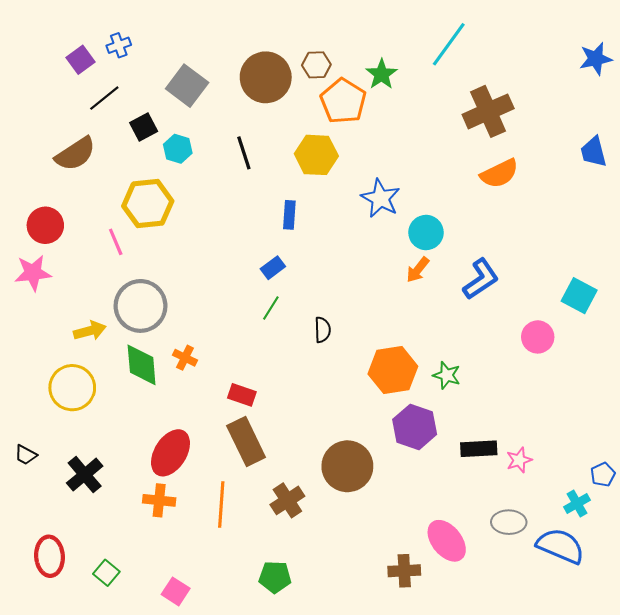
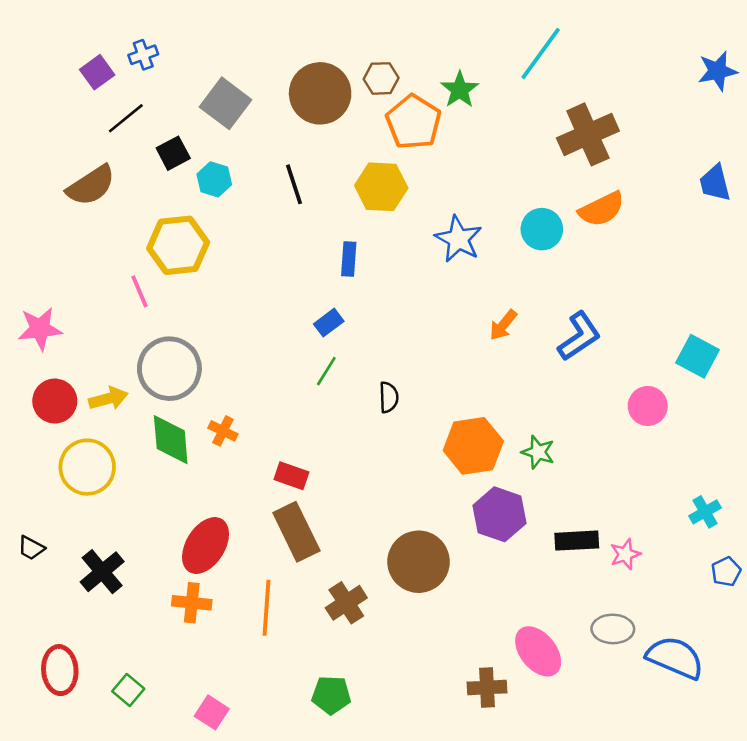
red circle: (45, 225) -> (55, 401), moved
cyan circle: (426, 233) -> (542, 229), moved
cyan cross: (577, 504) -> (705, 512), moved

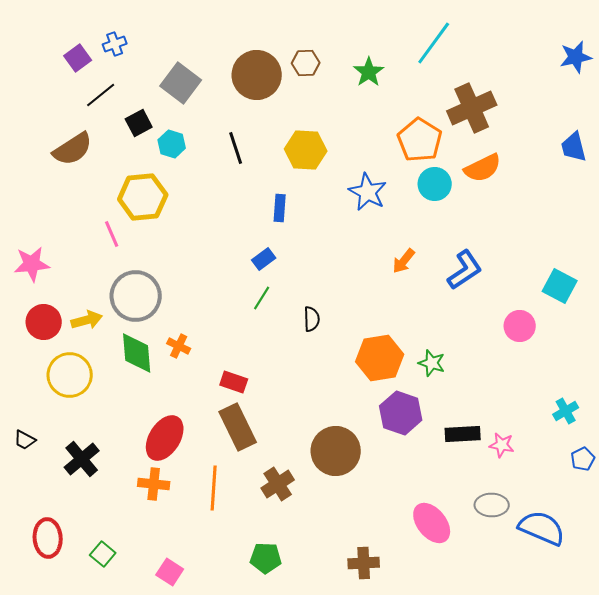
orange pentagon: (414, 122) -> (420, 140), moved
pink star: (625, 554) -> (502, 445), turned 30
brown cross: (487, 688) -> (364, 563), moved

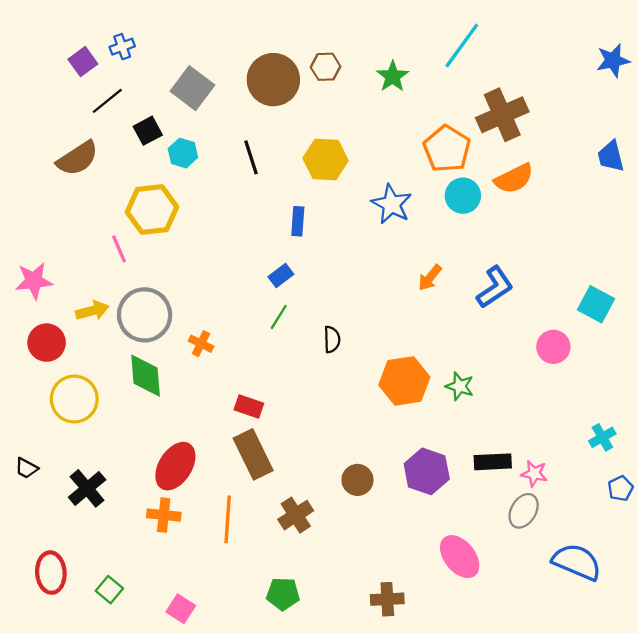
yellow arrow: (87, 320) -> (92, 311), moved
orange cross: (179, 346) -> (201, 344), moved
purple hexagon: (401, 413) -> (427, 471), moved
brown circle: (336, 451) -> (357, 480), size x0.6
gray ellipse: (492, 505) -> (524, 511), moved, turned -60

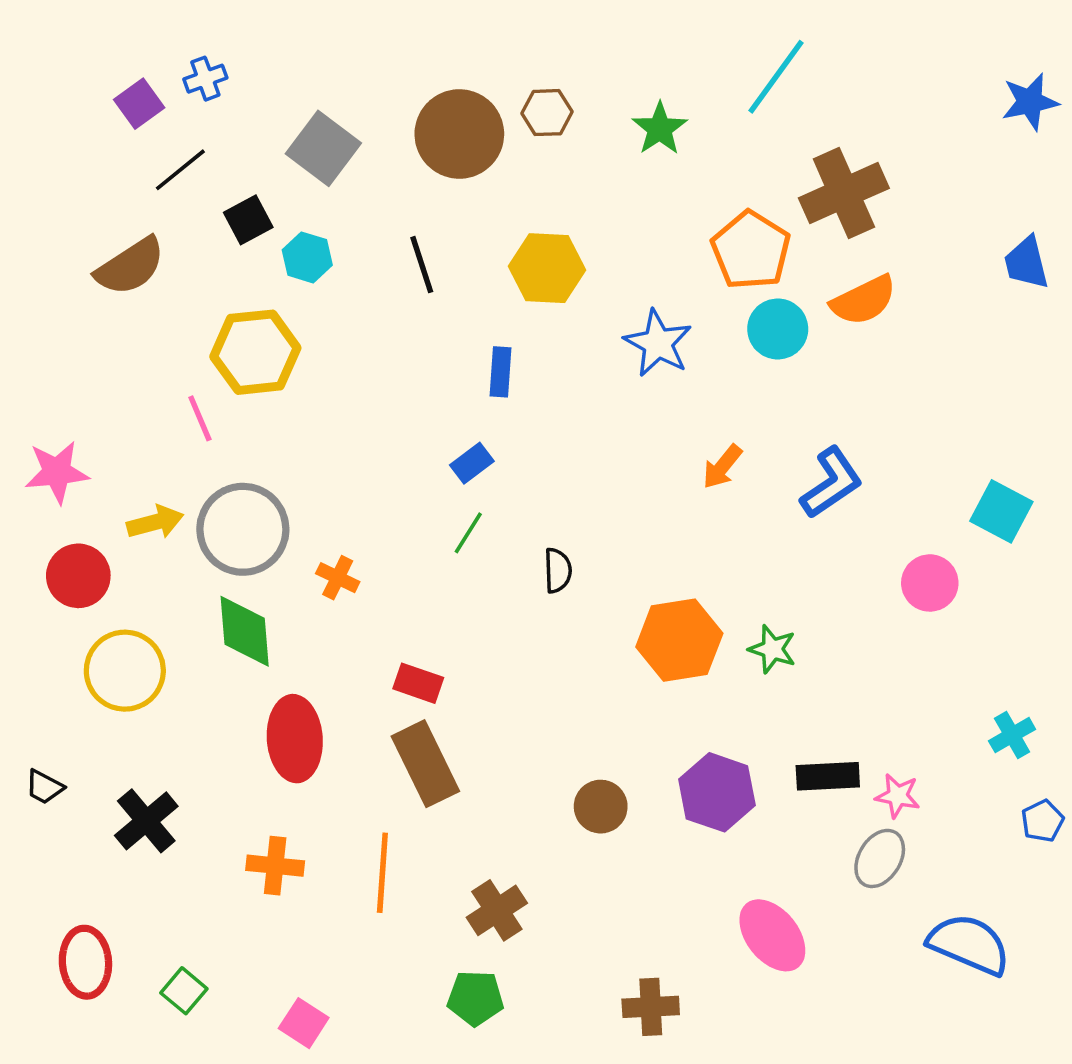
red ellipse: (175, 466) -> (295, 739), moved, turned -36
brown cross: (296, 515) -> (497, 910), moved

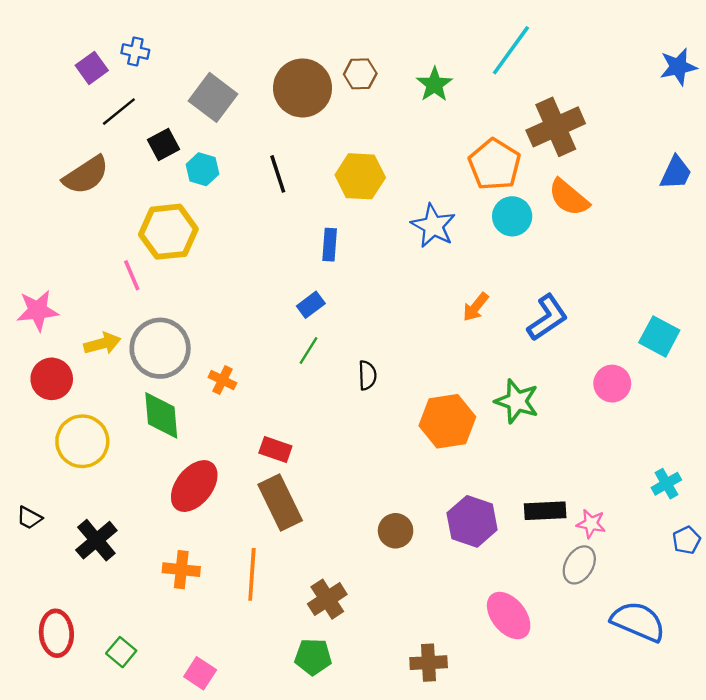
blue cross: (205, 79) -> (135, 51), turned 32
blue trapezoid: (1026, 263) -> (676, 173), turned -141
orange semicircle: (864, 300) -> (569, 198), turned 66
green star: (772, 649) -> (517, 401), moved, size x1.4
red ellipse: (295, 739) -> (194, 486), turned 42

